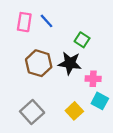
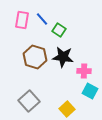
green square: (82, 40) -> (59, 30), moved
yellow square: (74, 111) -> (67, 109), moved

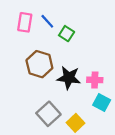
black star: (63, 57) -> (69, 78), moved
gray square: (29, 101) -> (48, 114), moved

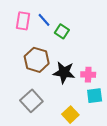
cyan square: (102, 103) -> (95, 96), turned -35
gray square: (48, 114) -> (31, 101), moved

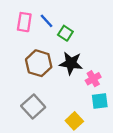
black star: (64, 72) -> (71, 63), moved
pink cross: (88, 75) -> (93, 79), turned -32

